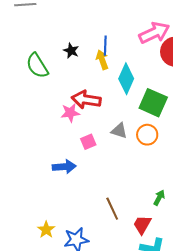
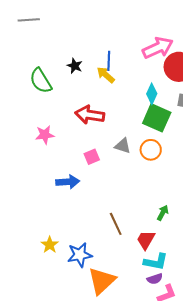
yellow arrow: (102, 60) -> (106, 75), turned -30
cyan diamond: (126, 79) -> (152, 94), moved, size x0.7
pink star: (70, 113) -> (45, 135), moved

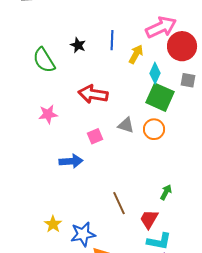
yellow arrow: (106, 75) -> (136, 54), moved, turned 78

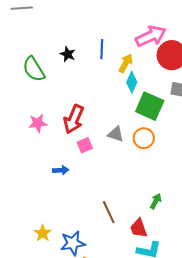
cyan diamond: (155, 73) -> (132, 82), moved
red arrow: (93, 94) -> (74, 119), moved, turned -76
blue arrow: (71, 161) -> (61, 170), size x0.7
red trapezoid: (149, 219) -> (139, 228), turned -50

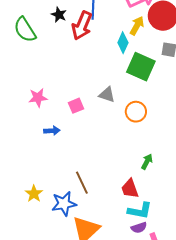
yellow arrow: (126, 63) -> (137, 26), moved
red arrow: (74, 119) -> (82, 26), moved
pink star: (38, 123) -> (38, 98), moved
orange circle: (144, 138) -> (136, 112), moved
brown line: (109, 212) -> (82, 183), moved

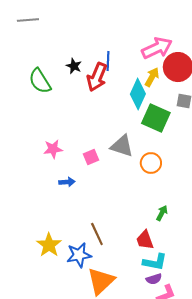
cyan diamond: (123, 43) -> (138, 94), size x1.4
gray triangle: (107, 95) -> (122, 146), size x1.4
yellow star: (34, 194) -> (49, 245), size x1.4

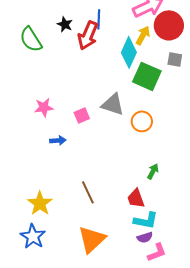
blue star: (79, 255) -> (33, 236), moved, turned -30

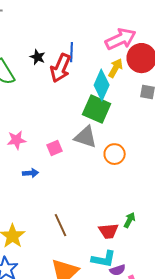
green square: (147, 76) -> (97, 109), moved
green arrow: (153, 171) -> (130, 220), moved
red trapezoid: (136, 198) -> (109, 231), turned -75
cyan L-shape: (146, 220) -> (104, 259), moved

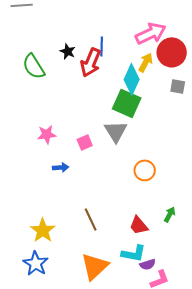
gray triangle: (86, 137) -> (116, 131), turned 40
orange circle: (115, 154) -> (145, 170), moved
green arrow: (130, 220) -> (170, 214), moved
red trapezoid: (109, 231) -> (139, 225), turned 55

